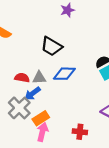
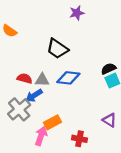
orange rectangle: (41, 118) -> (53, 122), moved

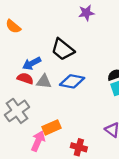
blue arrow: (34, 96) -> (32, 63), moved

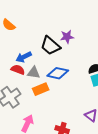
purple star: (86, 13) -> (67, 37), moved
orange rectangle: (52, 127) -> (41, 89), moved

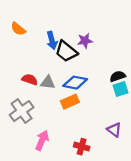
blue arrow: (24, 57) -> (52, 41), moved, turned -77
orange rectangle: (41, 89) -> (70, 102), moved

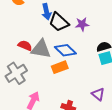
purple star: (85, 41) -> (82, 24), moved
gray triangle: (48, 83) -> (41, 49), size x1.5
blue diamond: (75, 83) -> (65, 50), turned 30

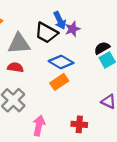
blue arrow: (46, 12) -> (60, 20), moved
gray triangle: (41, 49) -> (19, 44), moved

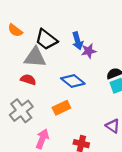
black trapezoid: (46, 33) -> (46, 40), moved
orange rectangle: (59, 82) -> (61, 108), moved

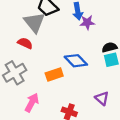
gray triangle: (35, 57) -> (34, 22), turned 40
blue diamond: (73, 81) -> (76, 61), moved

